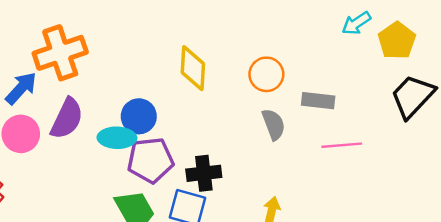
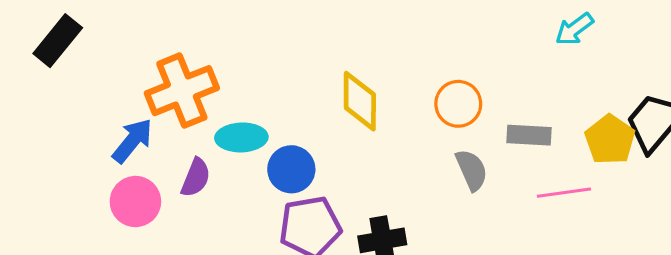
yellow pentagon: (397, 41) -> (610, 140), moved
purple semicircle: (67, 119) -> (196, 178), size x0.7
cyan ellipse: (117, 138) -> (241, 137), moved

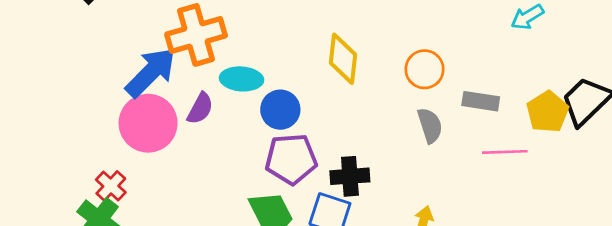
blue arrow: (132, 141) -> (151, 72), size x1.4
pink circle: (135, 202) -> (148, 123), size x1.4

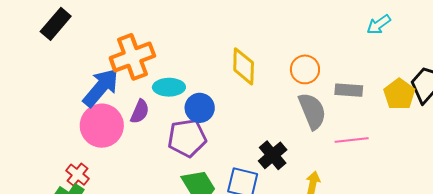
gray semicircle: (430, 125) -> (312, 111), size x1.4
pink line: (505, 152) -> (352, 140), moved
purple pentagon: (291, 159) -> (187, 138), moved
black cross: (350, 176) -> (273, 155), moved, turned -32

